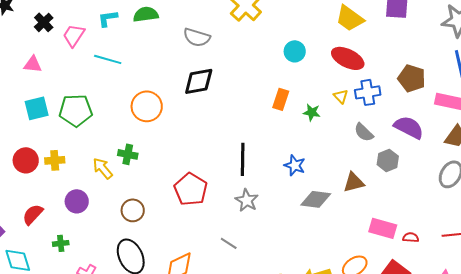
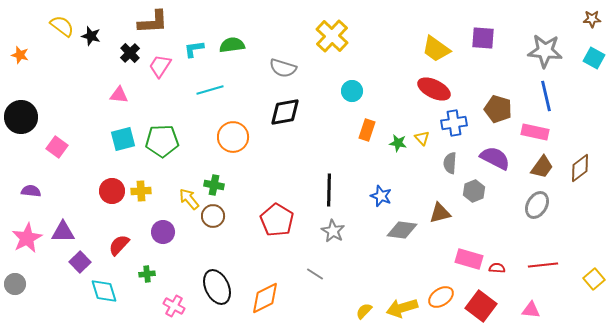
cyan circle: (295, 51) -> (352, 91), moved
cyan line: (108, 59) -> (210, 90), moved, turned -32
yellow triangle: (341, 96) -> (422, 138), moved
gray semicircle: (364, 132) -> (450, 163), turned 50
brown circle: (133, 210) -> (213, 216), moved

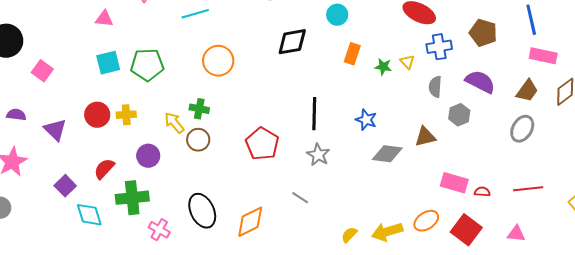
black diamond: (285, 112) -> (292, 42), moved
pink rectangle: (535, 132) -> (543, 56), moved
purple triangle: (63, 232) -> (55, 130), moved, turned 45
green cross: (147, 274) -> (132, 198), size x2.0

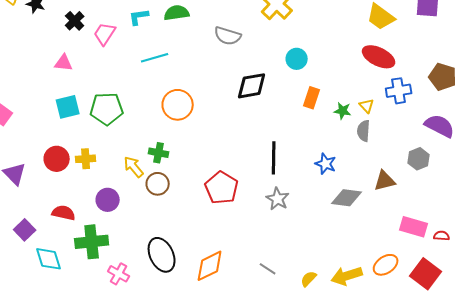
gray semicircle: (435, 87) -> (364, 131), moved
red semicircle: (104, 169) -> (64, 213), turned 60
gray line: (300, 198) -> (268, 269), moved

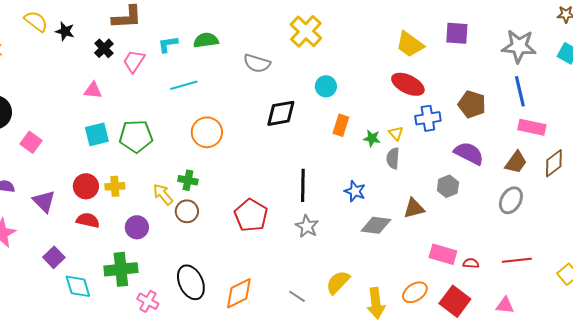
red semicircle: (64, 213) -> (88, 220), moved
yellow arrow: (347, 276) -> (376, 303), turned -80
yellow semicircle: (309, 279) -> (338, 282), moved, size x1.5

